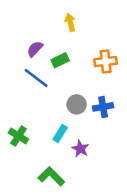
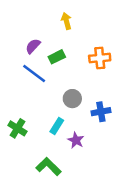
blue cross: (103, 107) -> (101, 112), moved

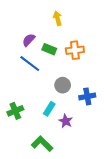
green rectangle: (57, 57) -> (49, 49), turned 48
orange cross: (100, 58) -> (75, 50), moved
green cross: (17, 128) -> (15, 111), turned 35

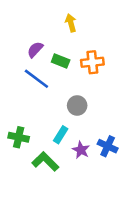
blue cross: (87, 96) -> (108, 146), moved, turned 35
green cross: (15, 111) -> (19, 137), turned 35
green L-shape: (42, 144) -> (45, 161), moved

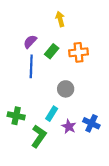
green rectangle: (61, 61) -> (52, 51), turned -72
blue line: (36, 79) -> (31, 66), turned 55
green L-shape: (45, 161) -> (39, 136), turned 80

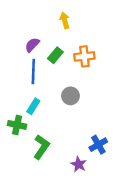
cyan rectangle: (52, 114) -> (33, 106), moved
blue cross: (91, 123) -> (98, 145), moved, turned 35
purple star: (69, 127) -> (79, 164), moved

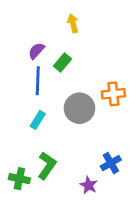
orange cross: (84, 56) -> (113, 94), moved
gray circle: (70, 96) -> (79, 108), size x1.5
green cross: (17, 125) -> (19, 179), moved

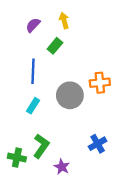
purple semicircle: (36, 51) -> (33, 25), moved
green rectangle: (63, 62) -> (55, 46), moved
purple star: (89, 185) -> (62, 167), moved

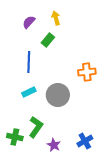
gray circle: (70, 95) -> (58, 95), moved
cyan rectangle: (33, 106) -> (29, 92), turned 32
blue cross: (98, 144) -> (85, 141), moved

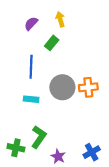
orange cross: (87, 72) -> (88, 87), moved
cyan rectangle: (29, 92) -> (31, 99), turned 32
gray circle: (58, 95) -> (62, 87), moved

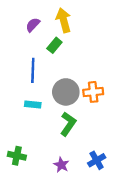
yellow arrow: (60, 19) -> (64, 20), size x1.5
green L-shape: (39, 137) -> (68, 124), moved

